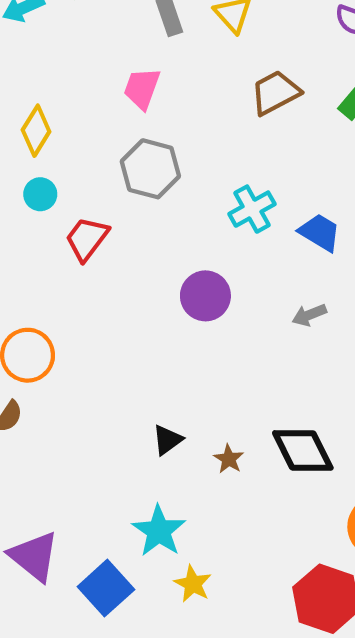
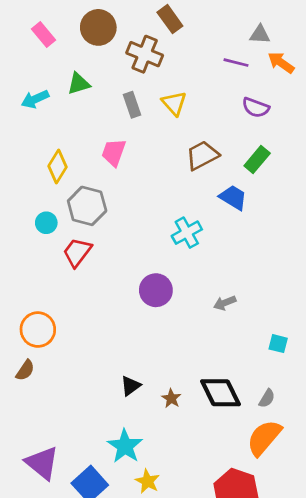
yellow diamond: (36, 131) -> (58, 167), moved
gray hexagon: (150, 169) -> (87, 206), moved
blue trapezoid: (320, 232) -> (233, 197), moved

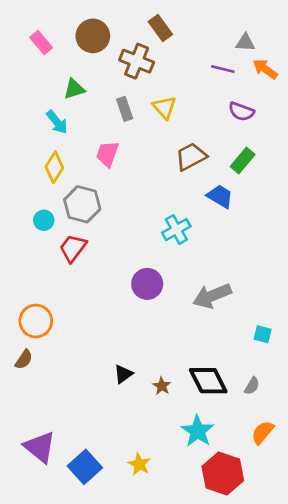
cyan arrow: (35, 99) -> (57, 122), moved, turned -105
gray arrow: (225, 303) -> (212, 296), size x1.8
orange semicircle: (264, 438) -> (263, 432), moved, size x0.7
cyan star: (125, 446) -> (198, 431), moved

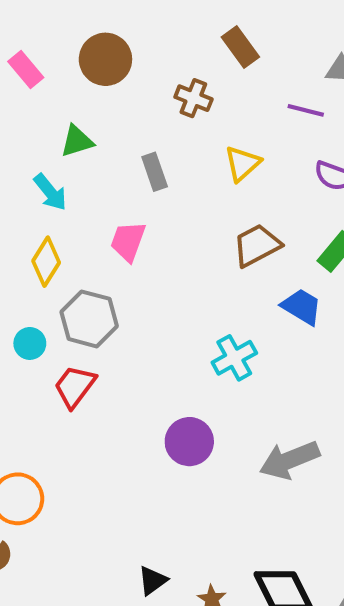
brown rectangle: (160, 28) -> (240, 47), moved
brown cross: (137, 61) -> (193, 98), moved, size x0.7
yellow triangle: (164, 108) -> (242, 164), moved, turned 30

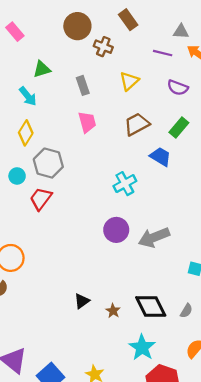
brown circle: (105, 59) -> (77, 26), moved
pink trapezoid: (128, 241) -> (87, 122), moved, turned 145
purple circle: (189, 442) -> (116, 230), moved

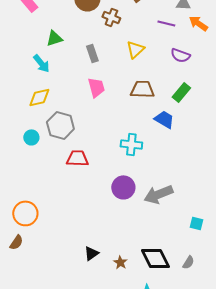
brown trapezoid: (137, 124) -> (142, 89), turned 30
yellow diamond: (26, 133) -> (39, 97), turned 45
cyan cross: (125, 184) -> (131, 144), turned 35
red trapezoid: (41, 199) -> (77, 158), moved, turned 55

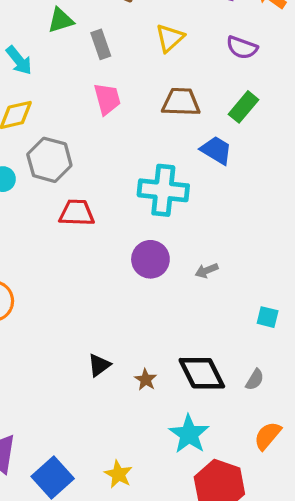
green triangle: (54, 38) -> (61, 20), moved
cyan cross: (131, 144) -> (163, 190), size x1.4
gray arrow: (158, 194) -> (207, 271), size x0.5

